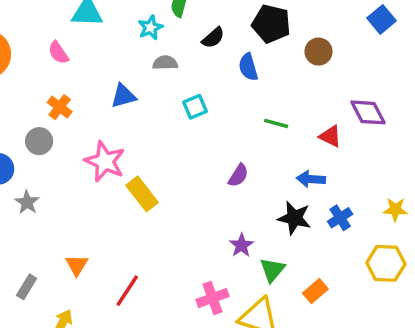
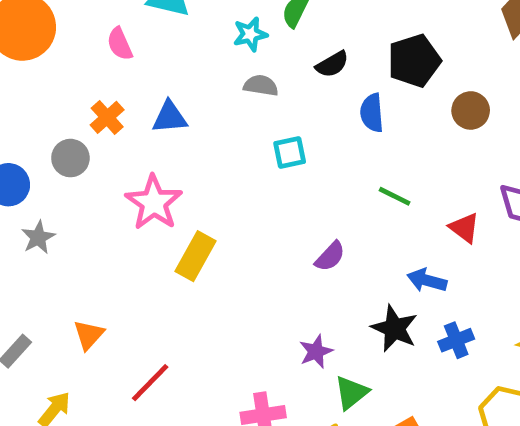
black pentagon: (271, 24) -> (414, 61), turned 30
blue triangle: (123, 96) -> (170, 117), moved
yellow rectangle: (142, 194) -> (195, 256), turned 56

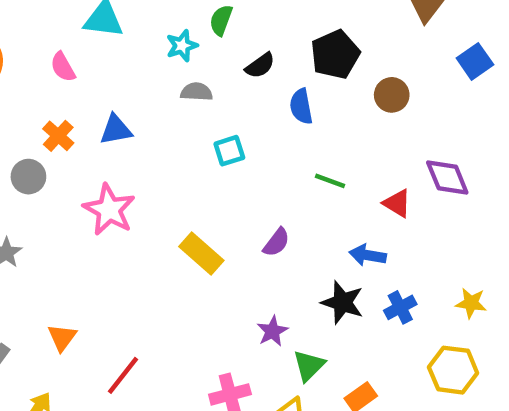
yellow rectangle: (195, 256) -> (201, 253), moved, turned -72

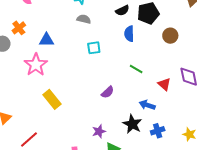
black semicircle: (260, 66) -> (122, 10), moved
blue triangle: (116, 130) -> (46, 40), moved
yellow rectangle: (201, 253) -> (52, 99), moved

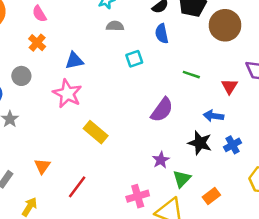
orange cross: (19, 28) -> (37, 43), moved
blue semicircle: (129, 34) -> (162, 34), moved
brown circle: (170, 36) -> (225, 25), size x1.6
red triangle: (164, 84) -> (229, 86), turned 32
purple semicircle: (108, 92) -> (162, 110), size x1.5

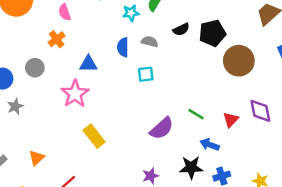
gray semicircle: (115, 26) -> (150, 42), moved
blue semicircle: (162, 34) -> (123, 47), moved
green line: (191, 75) -> (196, 114), moved
black star: (200, 143) -> (191, 167), turned -30

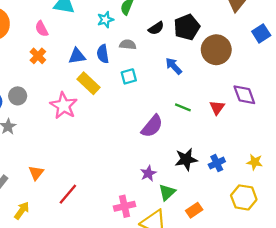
blue triangle: (88, 64) -> (77, 56), moved
gray circle: (35, 68) -> (18, 96), moved
yellow rectangle: (94, 136) -> (89, 83), moved
blue arrow: (210, 145) -> (174, 66), moved, turned 36

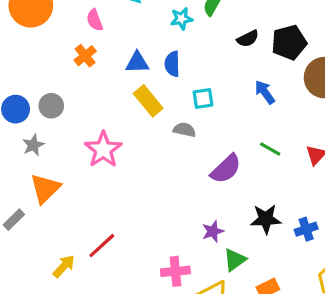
gray semicircle: (128, 45) -> (184, 130), moved
pink star: (64, 106) -> (103, 150), moved
orange triangle: (36, 173) -> (45, 188), moved, size x1.5
yellow arrow: (22, 210) -> (64, 266), moved

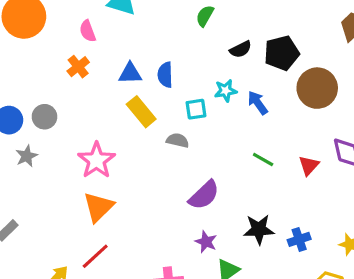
cyan star: (181, 19) -> (226, 91), moved
purple semicircle: (226, 169) -> (204, 195), moved
orange triangle: (45, 188) -> (98, 207), moved
purple star: (213, 231) -> (206, 242), turned -30

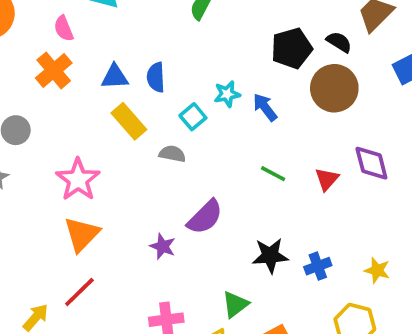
black semicircle: (241, 49) -> (339, 42), moved, turned -120
orange cross: (78, 67) -> (54, 70), size x1.4
cyan square: (196, 109) -> (193, 117), turned -30
purple star: (206, 242) -> (163, 246), moved

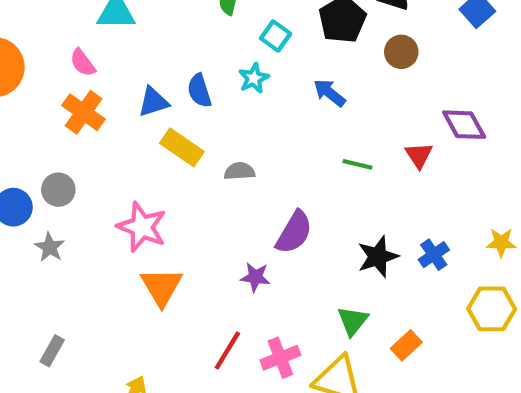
brown circle: (334, 88) -> (401, 52), size x0.6
cyan star: (227, 94) -> (254, 78), moved
cyan square: (193, 117) -> (276, 36), moved
red line: (79, 292) -> (227, 350), moved

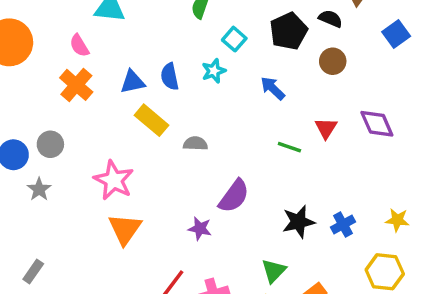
red triangle: (419, 155) -> (326, 128), moved

